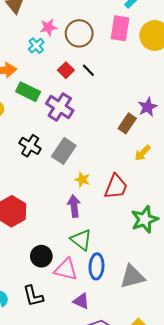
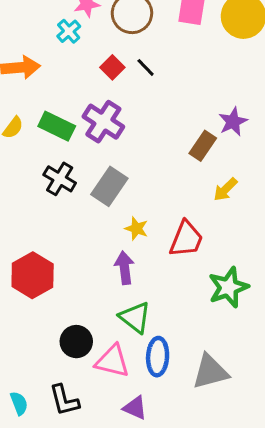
green rectangle: (28, 92) -> (57, 126), moved

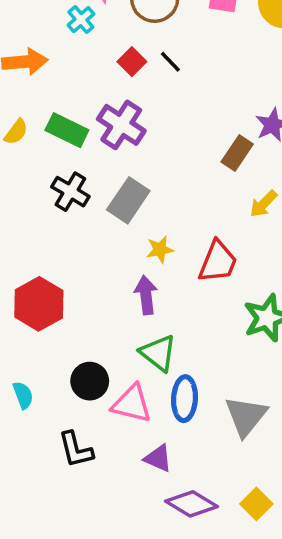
yellow star: (137, 229) -> (160, 249), turned -30
gray triangle: (210, 372) -> (246, 416), turned -36
cyan semicircle: (19, 403) -> (23, 395), moved

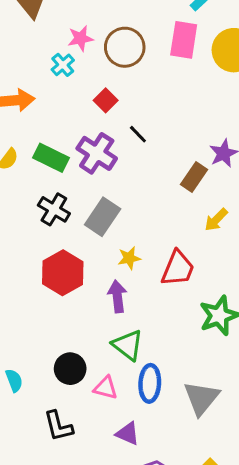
black line: (170, 62) -> (138, 134), moved
red hexagon: (39, 304) -> (63, 273), moved
pink triangle: (132, 404) -> (106, 388), size x0.7

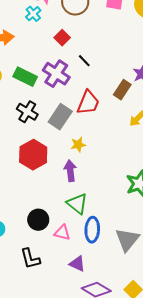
red trapezoid: (178, 268) -> (88, 103), moved

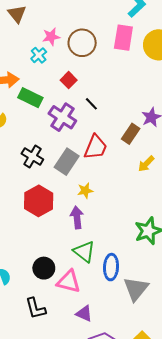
green rectangle: (25, 77) -> (30, 98), moved
blue ellipse: (92, 230) -> (111, 267), moved
pink triangle: (62, 233) -> (69, 282), size x1.4

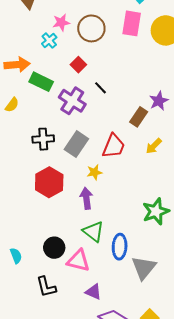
red trapezoid: (96, 147) -> (114, 146), moved
black cross: (32, 156) -> (43, 139), turned -35

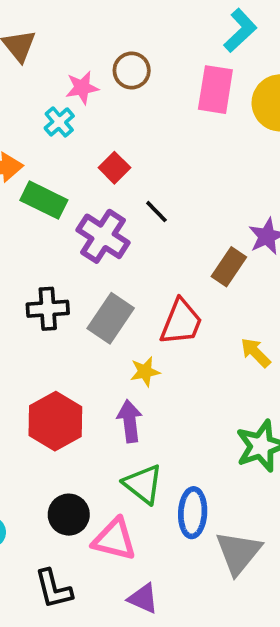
brown circle: (91, 28) -> (132, 71), moved, size x0.7
yellow arrow: (154, 146) -> (255, 353), moved, turned 90
red hexagon: (49, 182) -> (55, 421), moved

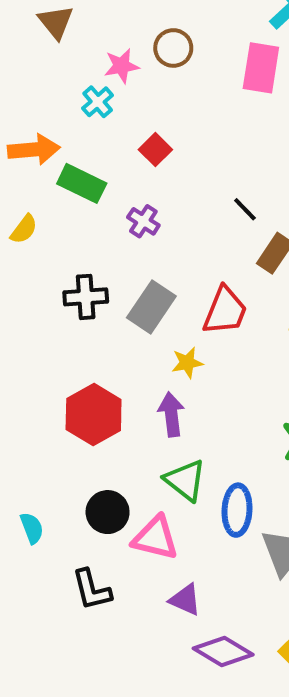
black line: (156, 212) -> (245, 209), moved
purple cross: (103, 236) -> (143, 221), size x0.6

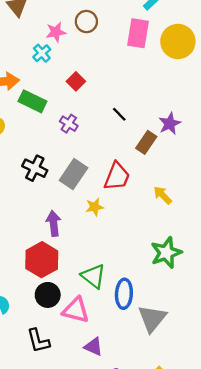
black line: (245, 209) -> (119, 114), moved
black cross: (86, 297) -> (35, 168), turned 30
red hexagon: (94, 414) -> (42, 260), moved
purple arrow: (171, 414) -> (54, 223), moved

